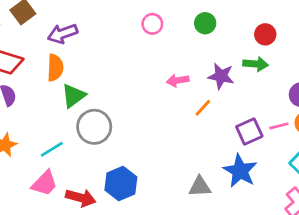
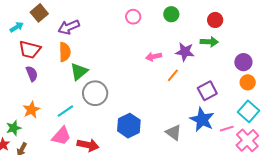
pink line: (279, 126) -> (227, 129), moved
blue hexagon: (121, 183) -> (129, 126), moved
gray triangle: (200, 187) -> (174, 132), turned 42

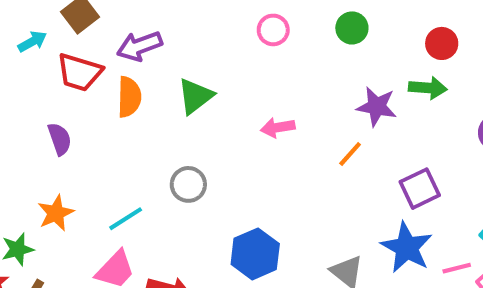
red trapezoid: (30, 50) -> (79, 72), moved
pink arrow: (154, 57) -> (278, 128), moved
green triangle: (79, 72) -> (195, 96), moved
gray circle: (95, 93) -> (188, 184), size x0.7

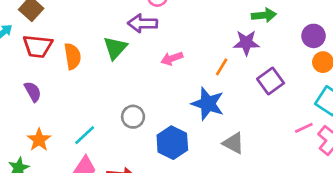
purple arrow: (139, 46) -> (143, 23), moved, turned 32
purple star: (377, 107) -> (246, 43), moved
gray circle: (188, 184) -> (133, 117), moved
blue star: (407, 248) -> (208, 104), moved

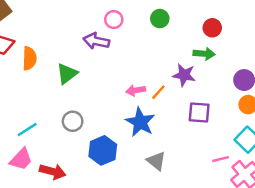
green triangle: (115, 48) -> (67, 74), moved
pink arrow: (172, 58) -> (136, 90), moved
purple square: (271, 81) -> (199, 113), turned 30

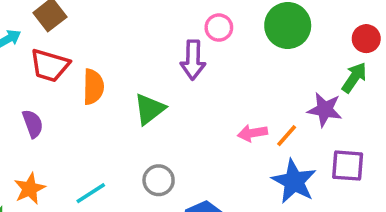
green circle: (160, 19) -> (288, 25), size x1.6
purple arrow: (96, 41) -> (193, 60), turned -100
green arrow: (204, 54) -> (354, 77), turned -60
blue star: (140, 122) -> (294, 181), moved

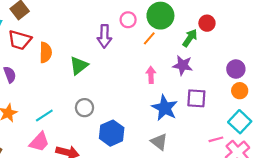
pink circle: (219, 28) -> (128, 20), moved
green arrow: (354, 77) -> (190, 38), moved
pink arrow: (252, 133) -> (151, 75), moved, turned 98
orange line: (287, 136) -> (149, 38), moved

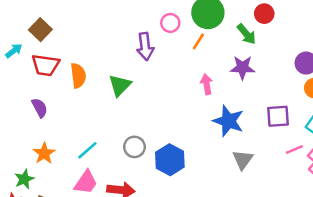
green arrow: (190, 38) -> (247, 34), turned 114
purple square: (196, 98) -> (278, 116), moved
gray circle: (84, 108) -> (134, 147), moved
gray triangle: (159, 142) -> (243, 160), moved, turned 36

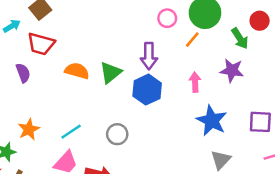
purple arrow: (145, 46) -> (149, 56), moved
orange semicircle: (78, 76) -> (77, 71), moved, turned -75
purple semicircle: (40, 108) -> (23, 73), moved
blue hexagon: (170, 160) -> (147, 90), moved

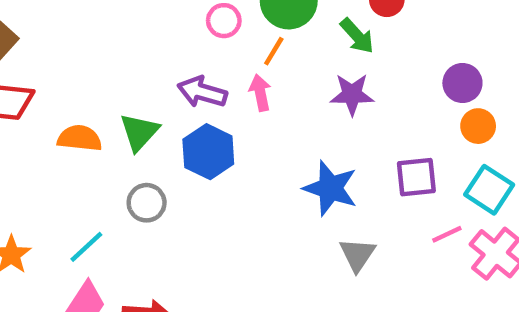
purple arrow: (149, 56) -> (202, 92), turned 115
pink arrow: (195, 82) -> (260, 93), moved
gray circle: (117, 134) -> (147, 203), moved

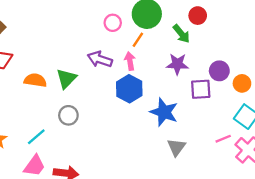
purple circle: (462, 83) -> (219, 71), moved
blue hexagon: (208, 152) -> (129, 89), moved
purple square: (416, 177) -> (201, 89), moved

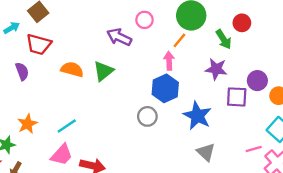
pink circle: (113, 23) -> (144, 20), moved
purple arrow: (100, 59) -> (119, 37), moved
gray circle: (68, 115) -> (147, 116), moved
gray triangle: (176, 147) -> (206, 152), turned -30

